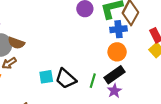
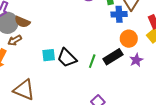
orange circle: (117, 52) -> (129, 39), moved
purple star: (114, 91) -> (136, 60), moved

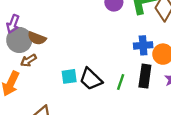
blue cross: (119, 14) -> (143, 45), moved
black rectangle: (113, 57) -> (145, 76), turned -48

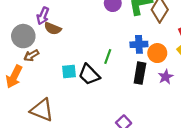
purple arrow: (13, 24) -> (43, 16), moved
brown semicircle: (37, 38) -> (53, 28), moved
green line: (121, 82) -> (108, 57), moved

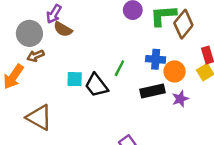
black rectangle: (140, 73) -> (152, 91), turned 60

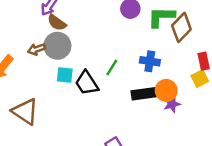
gray circle: (29, 33) -> (57, 46), moved
brown arrow: (35, 56) -> (36, 49), moved
orange circle: (175, 71) -> (166, 90), moved

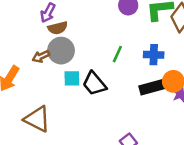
brown semicircle: (57, 23) -> (58, 28), turned -42
green line: (112, 67) -> (117, 54), moved

